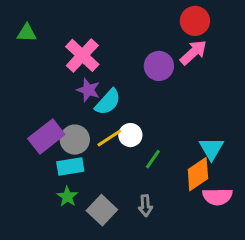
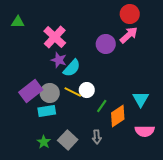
yellow line: (109, 138) -> (73, 92), turned 60
orange diamond: (198, 174) -> (118, 116), moved
green star: (67, 197) -> (44, 142), moved

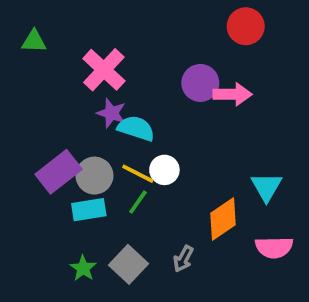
pink arrow: (129, 35) -> (232, 94), moved, turned 42
cyan semicircle: (72, 68) -> (136, 128), turned -114
green line: (102, 106) -> (138, 202), moved
gray arrow: (97, 137) -> (183, 259), turned 32

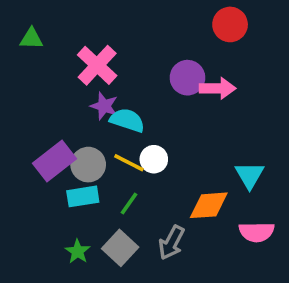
green line: (138, 202) -> (129, 204), moved
orange diamond: (223, 219) -> (209, 205), turned 30
gray arrow: (183, 259) -> (172, 243), size x1.4

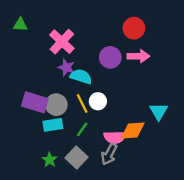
red circle: (230, 24) -> (134, 28), moved
purple circle: (187, 78) -> (110, 57), moved
purple rectangle: (54, 161) -> (35, 102), turned 55
yellow line: (129, 163) -> (82, 104), turned 36
pink semicircle: (257, 232) -> (115, 137), moved

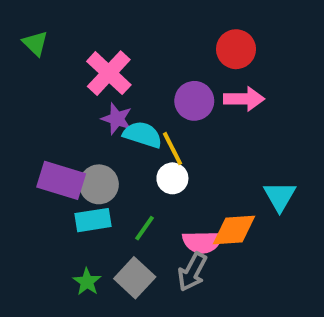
green triangle: (20, 25) -> (35, 43), turned 42
yellow line: (82, 104) -> (172, 149), moved

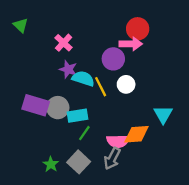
pink cross: (109, 73) -> (64, 43), size x0.7
pink arrow: (244, 99) -> (131, 44), moved
white circle: (172, 178) -> (126, 84), moved
cyan rectangle: (93, 220) -> (77, 116), moved

